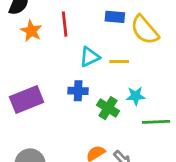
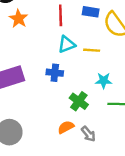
red line: (65, 24) -> (61, 15), moved
green cross: (108, 108) -> (79, 101), moved

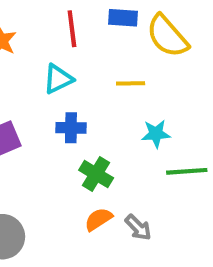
cyan triangle: (67, 44) -> (58, 79), moved
green cross: (79, 101) -> (96, 174), moved

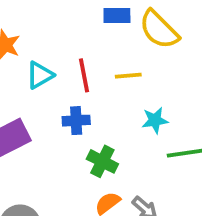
red line: (72, 29) -> (84, 75), moved
cyan triangle: (58, 79) -> (40, 75), moved

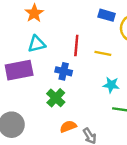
cyan triangle: (40, 75) -> (37, 44), moved
green cross: (102, 161) -> (56, 98), moved

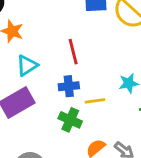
yellow line: (103, 53) -> (95, 101), moved

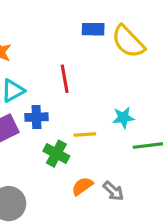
blue cross: (69, 86) -> (36, 117), moved

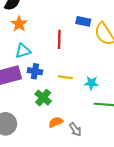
red line: (65, 79) -> (59, 39), moved
yellow line: (85, 134) -> (65, 77), moved

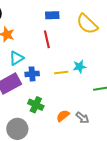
blue rectangle: (83, 21) -> (52, 15), moved
cyan star: (91, 83) -> (80, 67), moved
green cross: (43, 98) -> (36, 105), moved

